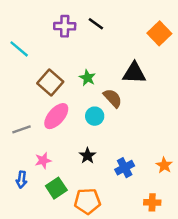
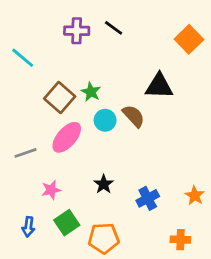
green star: (87, 78) -> (91, 92), moved
cyan circle: (95, 116) -> (105, 120), moved
blue arrow: (22, 180) -> (28, 227), moved

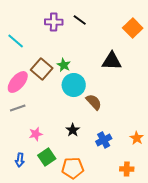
brown semicircle: (134, 116) -> (94, 102), moved
cyan circle: (105, 120) -> (74, 85), size x1.5
pink ellipse: (67, 137) -> (18, 82), moved

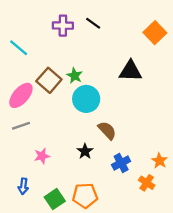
brown semicircle: (94, 102) -> (107, 130), moved
green square: (47, 157) -> (55, 199), moved
orange cross: (127, 169) -> (147, 183), moved, turned 32

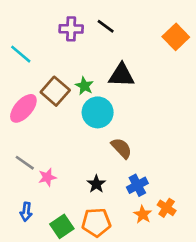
black triangle: (130, 71) -> (121, 75), moved
gray line: (21, 126) -> (25, 163), moved, turned 54
black star: (85, 151) -> (96, 184), moved
orange star: (160, 161) -> (143, 214), moved

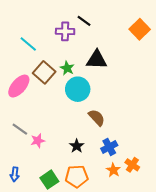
purple cross: (71, 29) -> (65, 31), moved
cyan line: (21, 54) -> (28, 44), moved
blue arrow: (26, 212) -> (15, 174), moved

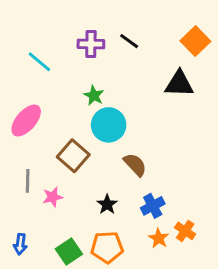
black line: (84, 21) -> (129, 41), moved
black triangle: (97, 60) -> (179, 84), moved
brown square: (44, 72) -> (73, 156), moved
gray line: (20, 129) -> (28, 181), turned 56

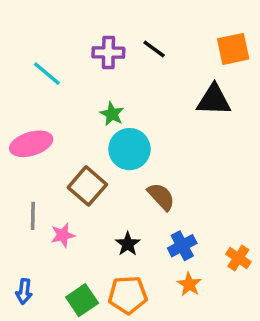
orange square: (195, 41) -> (233, 49), turned 32
pink ellipse: (26, 121) -> (31, 144), turned 32
orange cross: (185, 231) -> (238, 258), moved

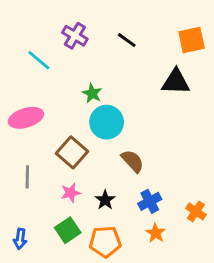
purple cross: (108, 52) -> (75, 36), moved, turned 30
pink star: (63, 235) -> (71, 193), moved
green square: (82, 300) -> (68, 230), moved

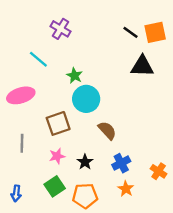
black line: (127, 40) -> (131, 32), moved
cyan line: (39, 60) -> (38, 59), moved
brown square: (72, 152) -> (58, 123), turned 30

